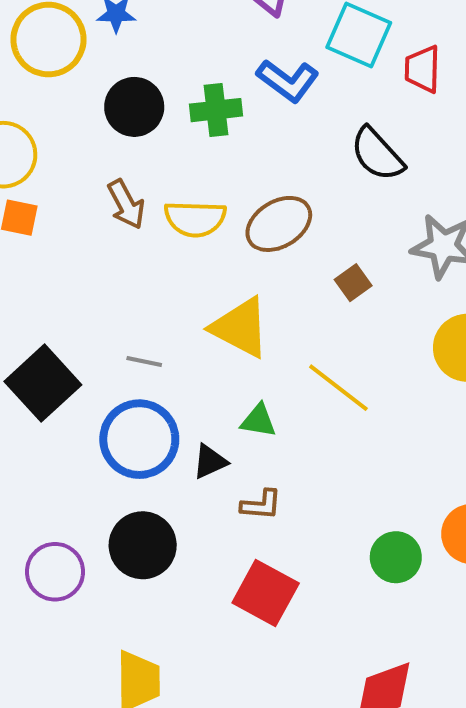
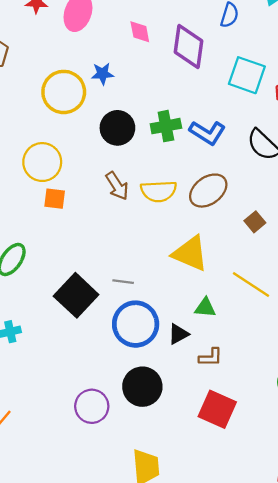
blue L-shape: (288, 81) -> (207, 133), moved
gray line: (144, 361) -> (123, 282), moved

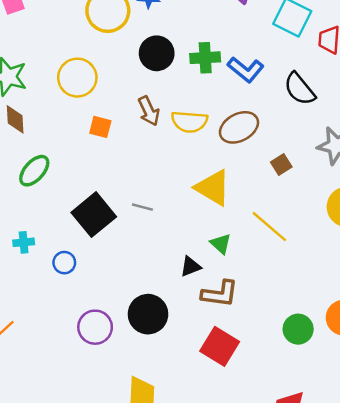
orange square: (55, 199) -> (100, 127), moved
green triangle: (205, 308) -> (221, 244), turned 30
blue circle: (136, 324) -> (64, 263), moved, size x0.5
brown L-shape: (211, 357) -> (220, 294), size x1.5

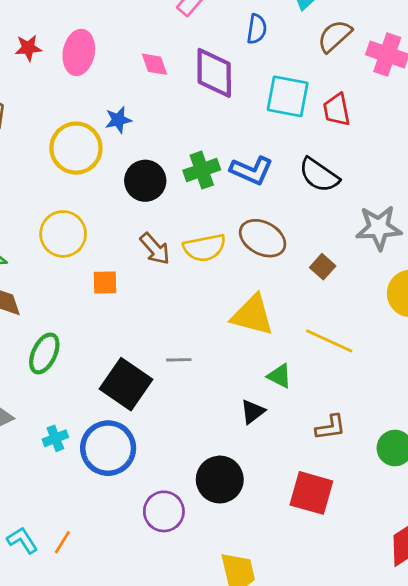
brown ellipse: (239, 127) -> (263, 238), turned 72
blue circle: (64, 263) -> (108, 448), size x2.0
brown L-shape: (220, 294) -> (330, 427), moved, size x0.7

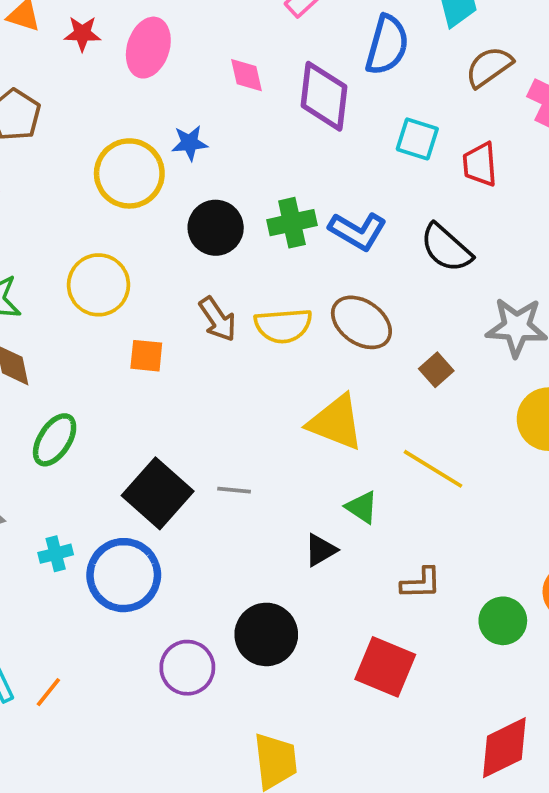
blue semicircle: (257, 29) -> (387, 45), size x1.5
cyan square: (288, 96) -> (417, 139), size x0.7
gray line: (179, 360) -> (234, 490), moved

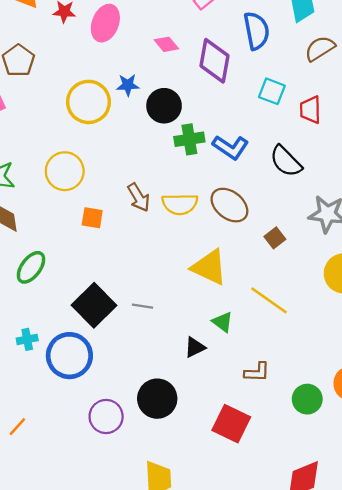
blue semicircle: (387, 45) -> (256, 31), turned -30
pink diamond: (247, 75) -> (166, 44), turned -30
black circle: (216, 228) -> (164, 106), moved

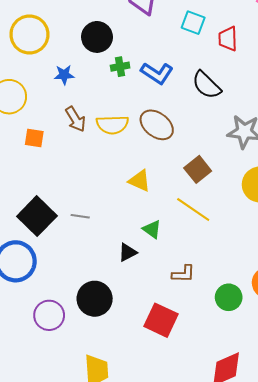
blue star: (128, 85) -> (64, 75), moved
green cross: (189, 139) -> (120, 67), size x0.7
brown square: (275, 238) -> (198, 169), moved, size x1.4
yellow triangle: (209, 267) -> (140, 181), size x0.7

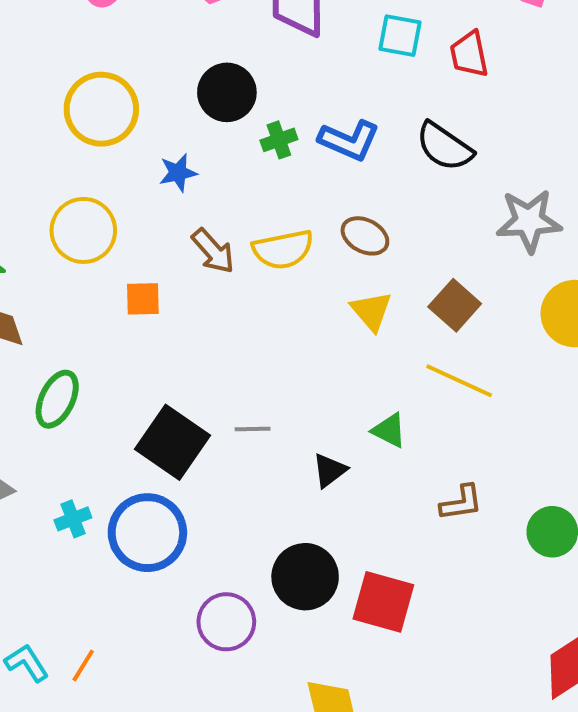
brown ellipse: (157, 125) -> (365, 236), size x0.7
yellow triangle: (140, 181) -> (371, 311), moved, turned 35
black triangle: (128, 252) -> (330, 470), moved
red square: (161, 320) -> (383, 602), moved

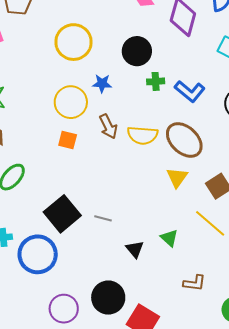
yellow circle: (83, 230) -> (71, 102), moved
brown ellipse: (365, 236) -> (184, 140), size x1.6
black triangle: (330, 470) -> (135, 249), turned -48

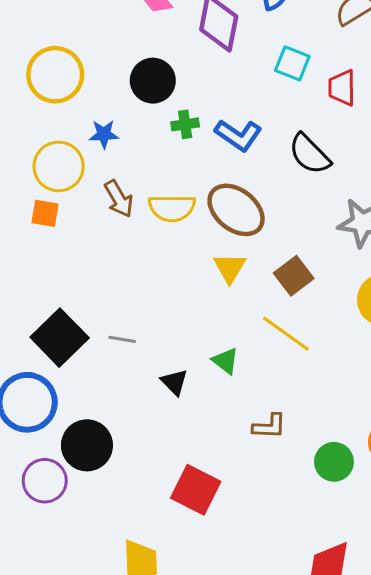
orange square: (68, 140) -> (45, 213), moved
black circle: (108, 298) -> (87, 445), moved
purple circle: (64, 309) -> (45, 481), moved

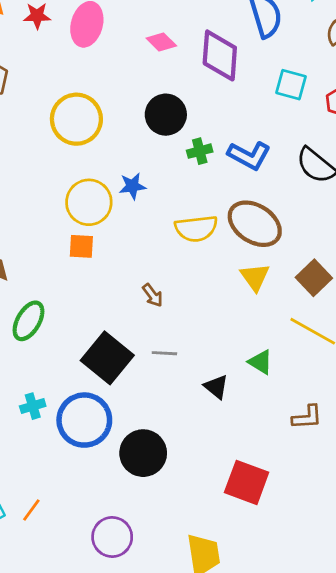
blue star: (104, 134) -> (132, 186), moved
brown arrow: (119, 199) -> (153, 295), moved, size x0.7
purple circle: (45, 481) -> (112, 537), moved

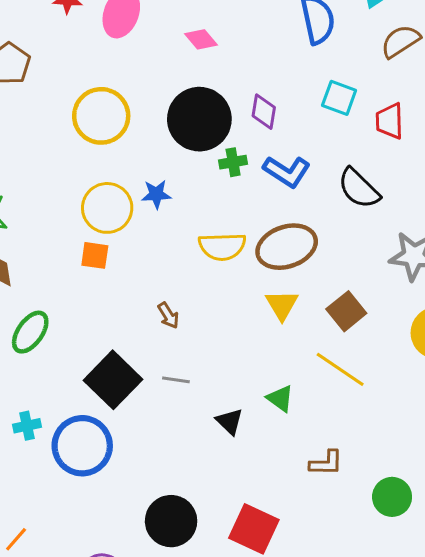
purple diamond: (220, 55) -> (264, 112), moved, size x0.6
black circle: (166, 115) -> (199, 119), size x1.4
brown ellipse: (255, 224) -> (287, 247), turned -56
black circle: (143, 453) -> (171, 521), moved

